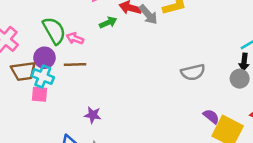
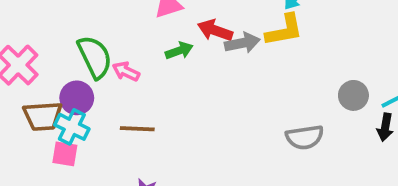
gray arrow: (148, 15) -> (242, 43), turned -65
brown line: (75, 65) -> (137, 129), moved
gray circle: (240, 79) -> (353, 95), moved

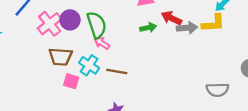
pink arrow: (126, 71) -> (102, 43), moved
purple circle: (77, 98) -> (70, 20), moved
cyan cross: (72, 127) -> (89, 65), moved

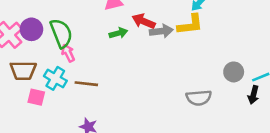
pink arrow: (102, 43) -> (68, 53), turned 35

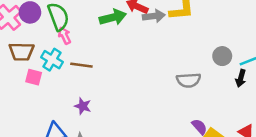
green arrow: (118, 33) -> (113, 17), size x1.5

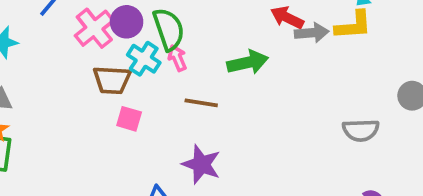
green arrow: (113, 17) -> (248, 62), moved
cyan cross: (52, 60) -> (144, 59), moved
purple star: (83, 106) -> (201, 164), size x1.5

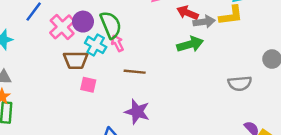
green arrow: (248, 62) -> (190, 44), moved

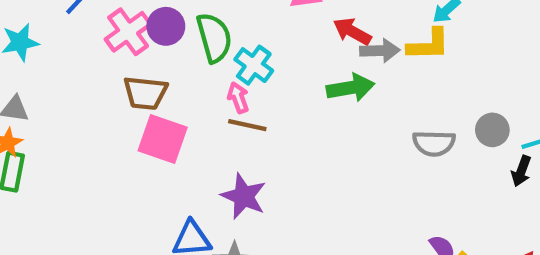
pink arrow: (117, 43) -> (238, 98), moved
cyan cross: (96, 45) -> (254, 65), moved
gray semicircle: (240, 83) -> (434, 143), moved
pink square: (88, 85) -> (163, 139), size x1.6

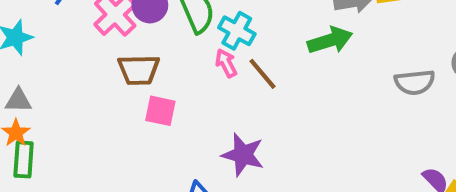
brown line: (247, 125) -> (263, 74), moved, turned 45
pink square: (163, 139) -> (160, 111), size x0.7

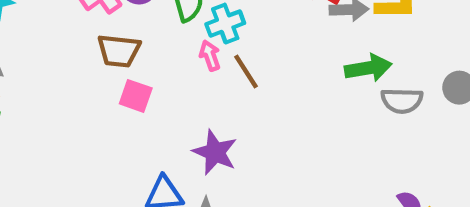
cyan cross: (237, 31) -> (225, 24), turned 33
green arrow: (330, 40) -> (368, 68), moved

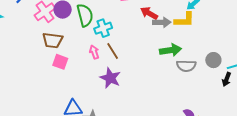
pink arrow: (210, 56) -> (94, 52), moved
purple star: (215, 152) -> (110, 78), moved

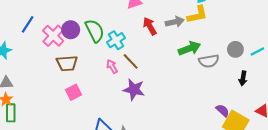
red arrow: (149, 13) -> (150, 26), moved, turned 42
pink square: (60, 62) -> (73, 92), moved, turned -35
black arrow: (227, 79) -> (243, 78), moved

